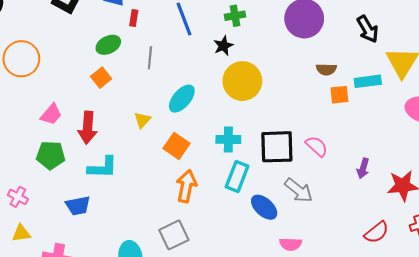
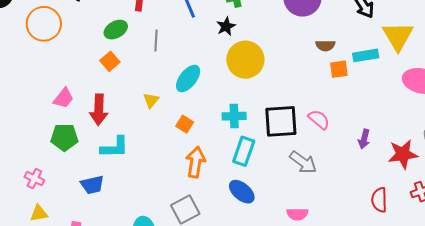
orange circle: (21, 59) -> (44, 24), moved
orange square: (177, 146) -> (185, 124), size x0.7
blue ellipse: (264, 207) -> (242, 192), moved
red semicircle: (377, 232) -> (379, 200), turned 130

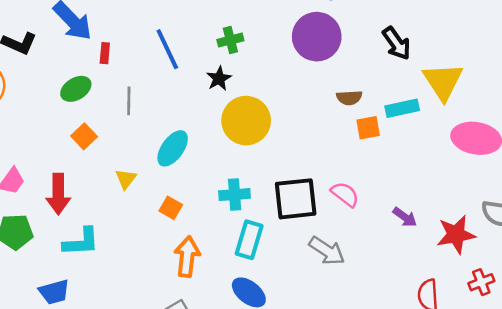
orange square: (110, 61) -> (84, 136), moved
purple arrow: (364, 139) -> (405, 217), turned -66

